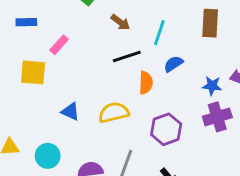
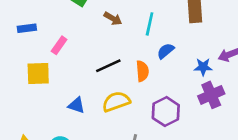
black line: (127, 57) -> (108, 66), moved

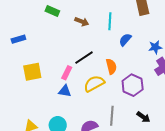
pink rectangle: (59, 45) -> (67, 73), moved
orange semicircle: (142, 71) -> (111, 66), moved

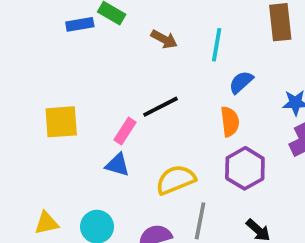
blue rectangle: (18, 39) -> (80, 24), moved
orange semicircle: (111, 66) -> (230, 122), moved
yellow semicircle: (94, 84) -> (176, 180), moved

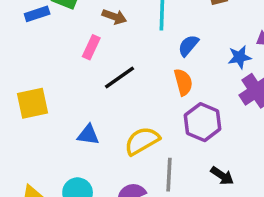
pink rectangle: (125, 131) -> (91, 47), moved

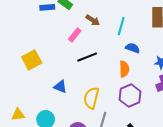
blue semicircle: (188, 46) -> (133, 48), turned 56
yellow square: (33, 103) -> (32, 60), turned -30
yellow semicircle: (142, 141) -> (91, 98), turned -60

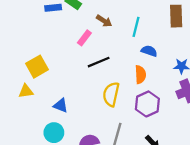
blue triangle: (60, 87) -> (61, 105), moved
yellow semicircle: (91, 98) -> (111, 94), moved
yellow triangle: (18, 115) -> (26, 91), moved

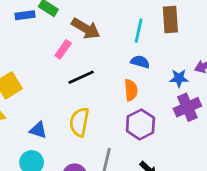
brown arrow: (104, 21) -> (86, 28), size x1.5
cyan line: (136, 27) -> (139, 31), moved
yellow semicircle: (111, 94) -> (79, 122), moved

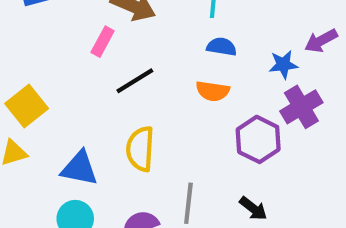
orange semicircle: (131, 90) -> (213, 91), turned 110
purple hexagon: (140, 124) -> (258, 139), moved
blue triangle: (38, 130) -> (79, 168), size x1.4

